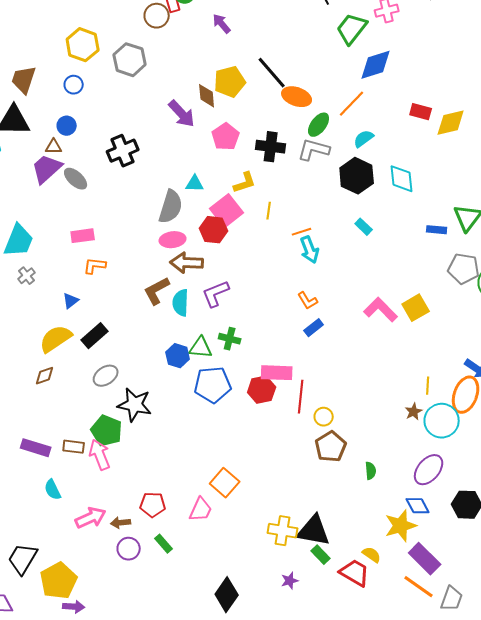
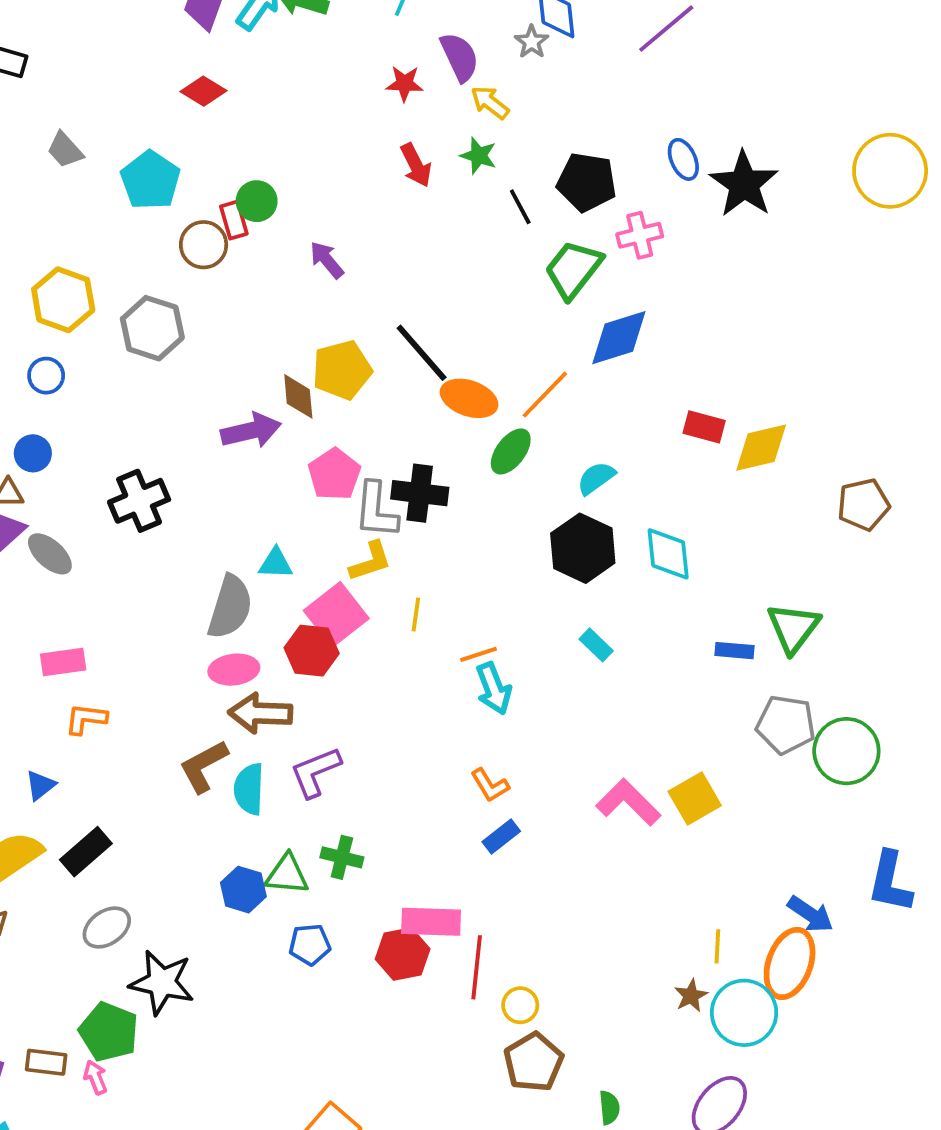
orange line: (352, 104) -> (545, 395), moved
purple arrow: (182, 114) -> (251, 431), turned -60
gray L-shape: (314, 150) -> (376, 510), moved, turned -100
blue pentagon: (213, 385) -> (310, 945), size x0.6
pink arrow: (100, 455) -> (95, 1077), size x0.6

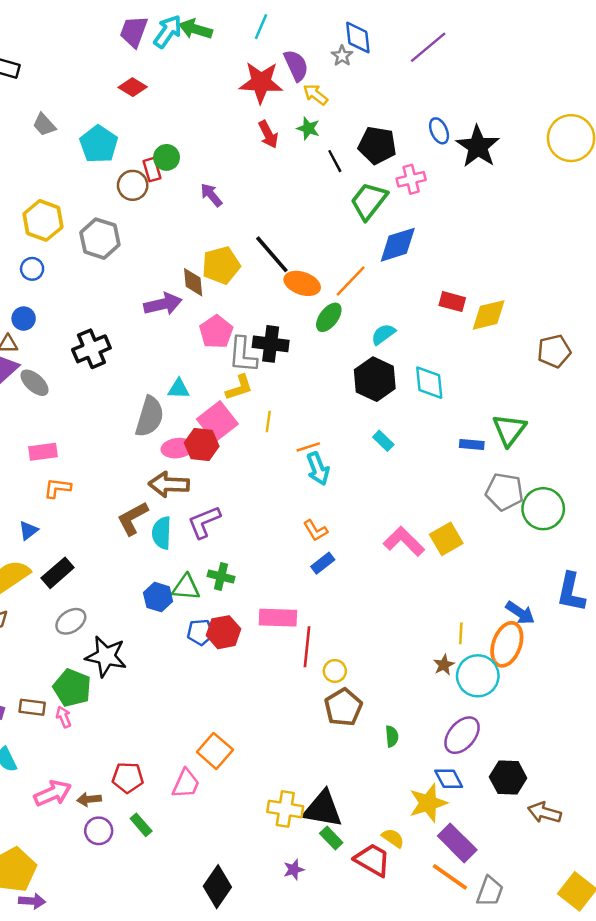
red star: (405, 84) -> (261, 82), size x1.8
pink ellipse: (234, 670) -> (177, 448), moved
red hexagon: (403, 954) -> (223, 632), moved

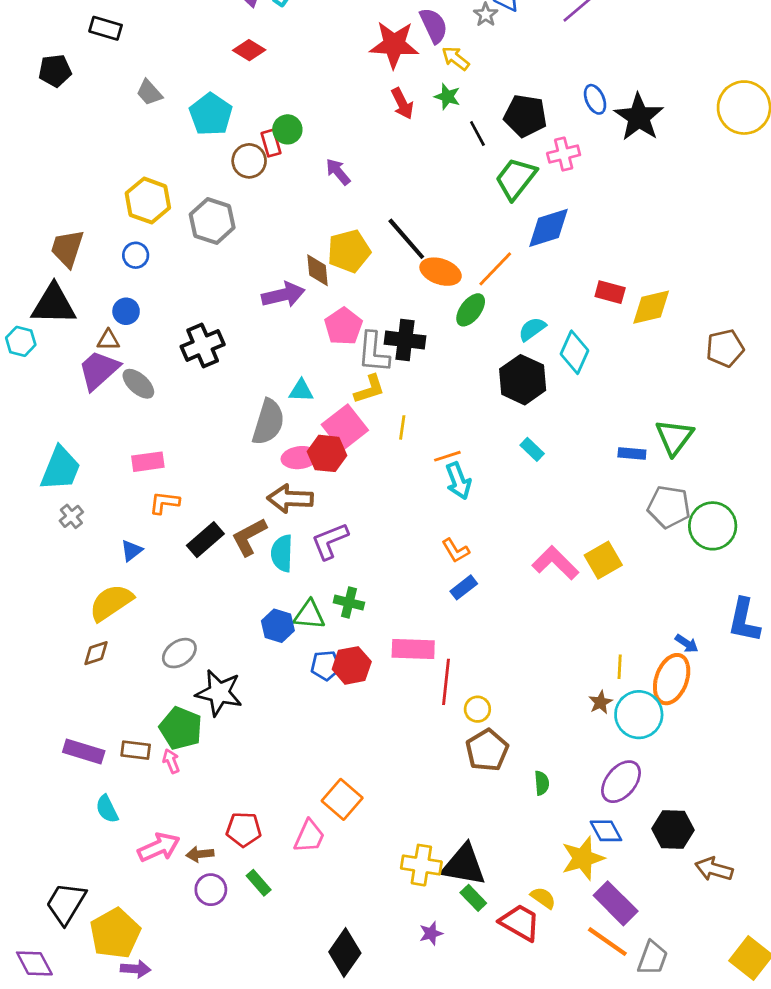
cyan diamond: (429, 383) -> (575, 352), moved, turned 30
black rectangle: (58, 573) -> (205, 540), moved
blue arrow: (520, 613) -> (687, 644), size x0.7

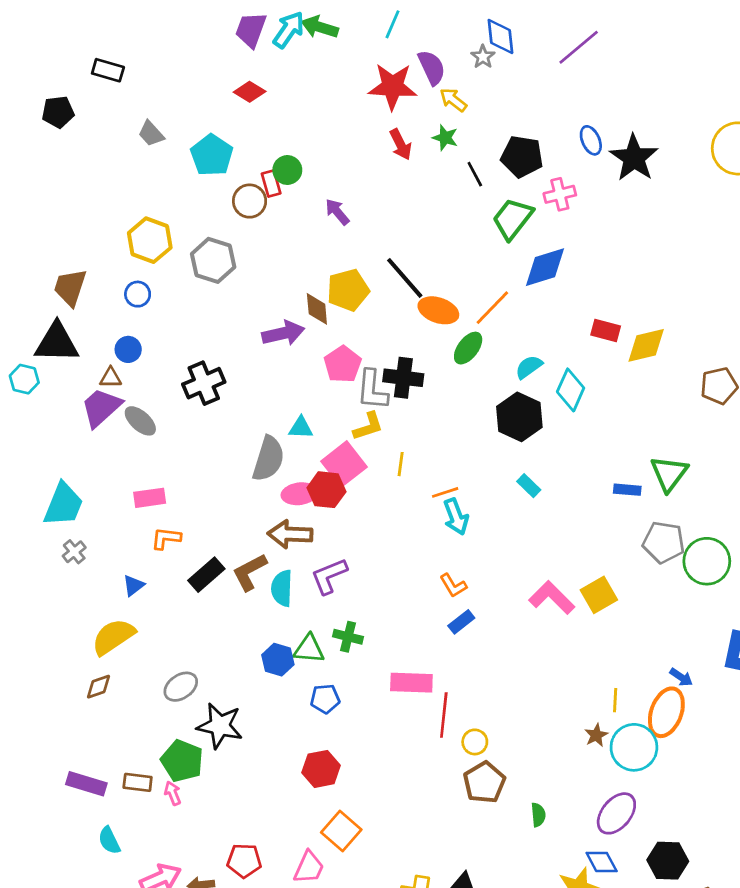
red hexagon: (352, 665) -> (321, 769), moved

